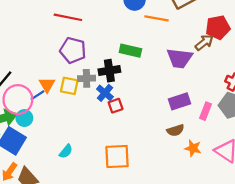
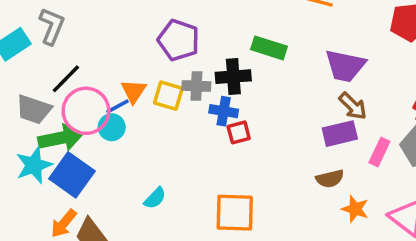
brown arrow: (204, 43) -> (353, 106), moved, turned 78
blue cross: (105, 93) -> (224, 111), turned -35
cyan circle: (24, 118) -> (112, 127), moved

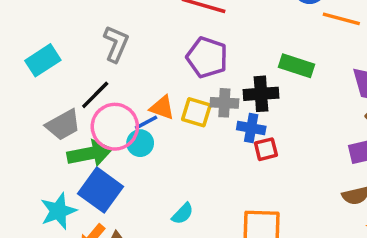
gray L-shape: (52, 26) -> (116, 44), moved
orange triangle: (134, 91) -> (162, 108), turned -44
gray trapezoid: (34, 109) -> (63, 125), turned -48
cyan star: (34, 165) -> (58, 211), moved

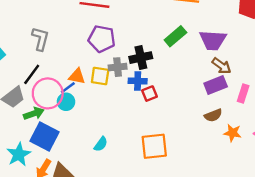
green rectangle: (296, 66) -> (175, 36), moved, turned -50
green arrow: (90, 153) -> (34, 113), size x0.7

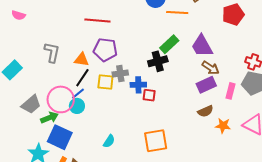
purple trapezoid: (213, 40) -> (202, 46), turned 60
black cross: (141, 58) -> (158, 61), moved
black line: (32, 74) -> (82, 78), moved
orange triangle: (77, 76) -> (82, 60), moved
red square: (149, 94) -> (149, 95), turned 32

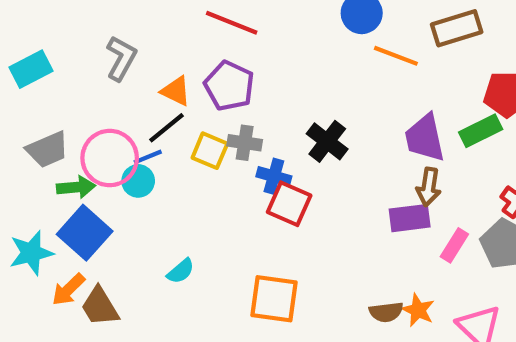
green rectangle: (169, 44) -> (481, 131), moved
black cross: (158, 61) -> (327, 141), turned 36
brown arrow: (211, 68) -> (429, 187), turned 48
red square: (149, 95) -> (289, 204), size x1.5
brown semicircle: (205, 111) -> (386, 312), moved

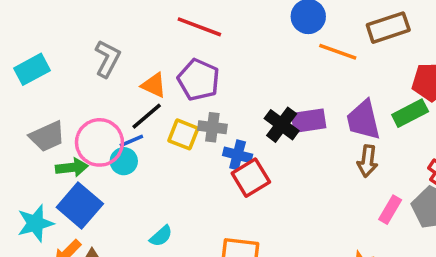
red square: (289, 204) -> (251, 178), turned 36
purple rectangle: (410, 218) -> (309, 121), moved

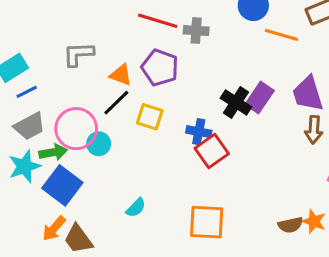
gray L-shape: (107, 59) -> (78, 54), turned -116
purple rectangle: (309, 121) -> (260, 97), turned -44
gray cross: (212, 127) -> (196, 31), moved
blue line: (131, 141) -> (27, 92), moved
cyan star: (35, 223) -> (24, 166), moved

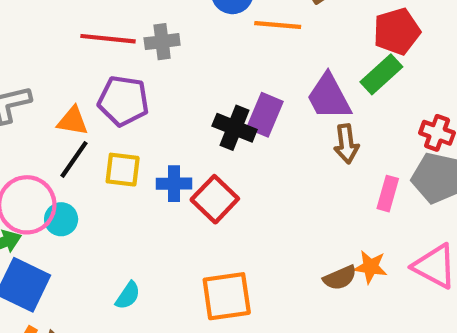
blue cross: (199, 132) -> (174, 184), moved

